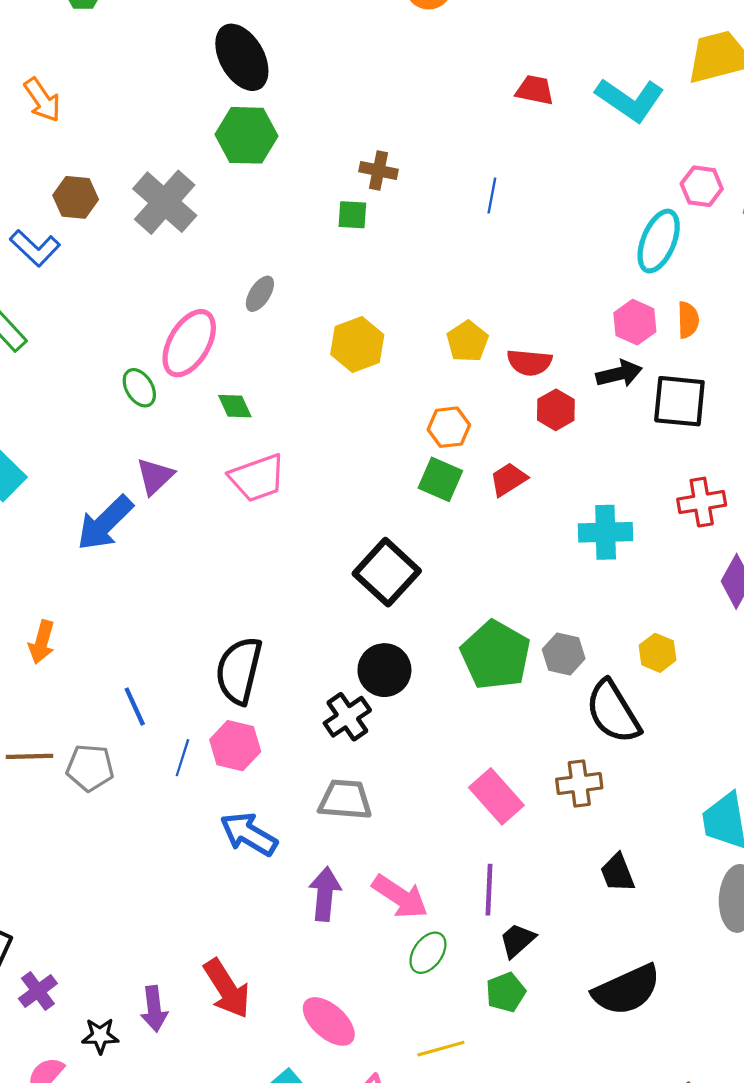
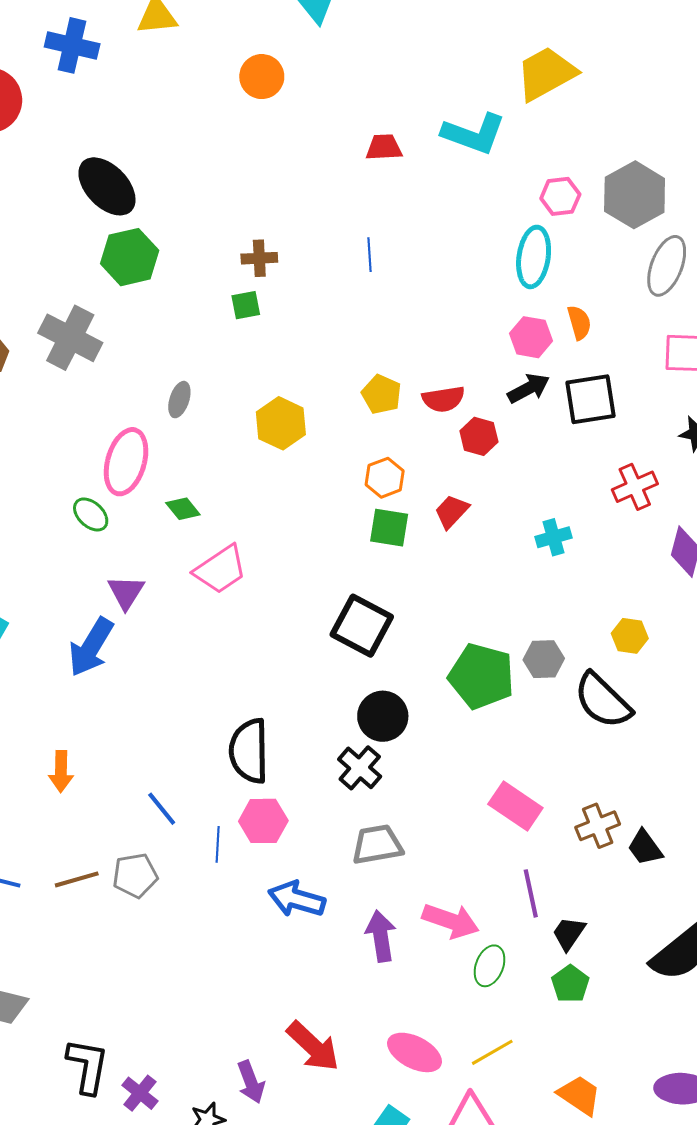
cyan cross: (606, 532) -> (553, 537), size x0.7
brown cross: (579, 784) -> (598, 826), moved
yellow line: (441, 1049) -> (492, 1052), moved

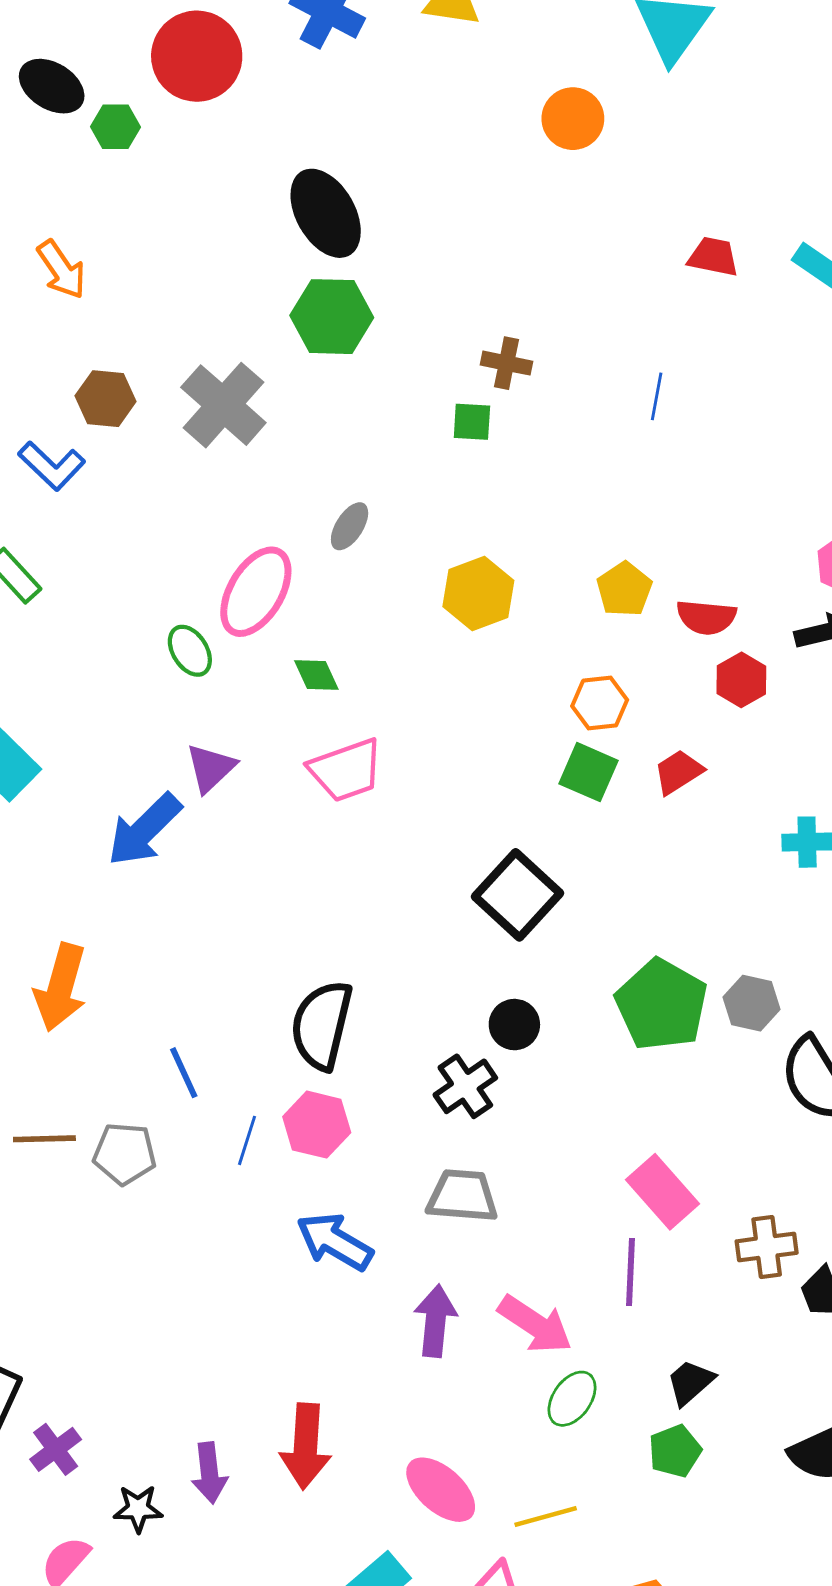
black circle: (383, 716) -> (514, 1025), size x0.7
orange arrow: (61, 771) -> (61, 987), size x1.5
purple line: (531, 893) -> (631, 1272), moved
red arrow: (313, 1046) -> (306, 1446), turned 36

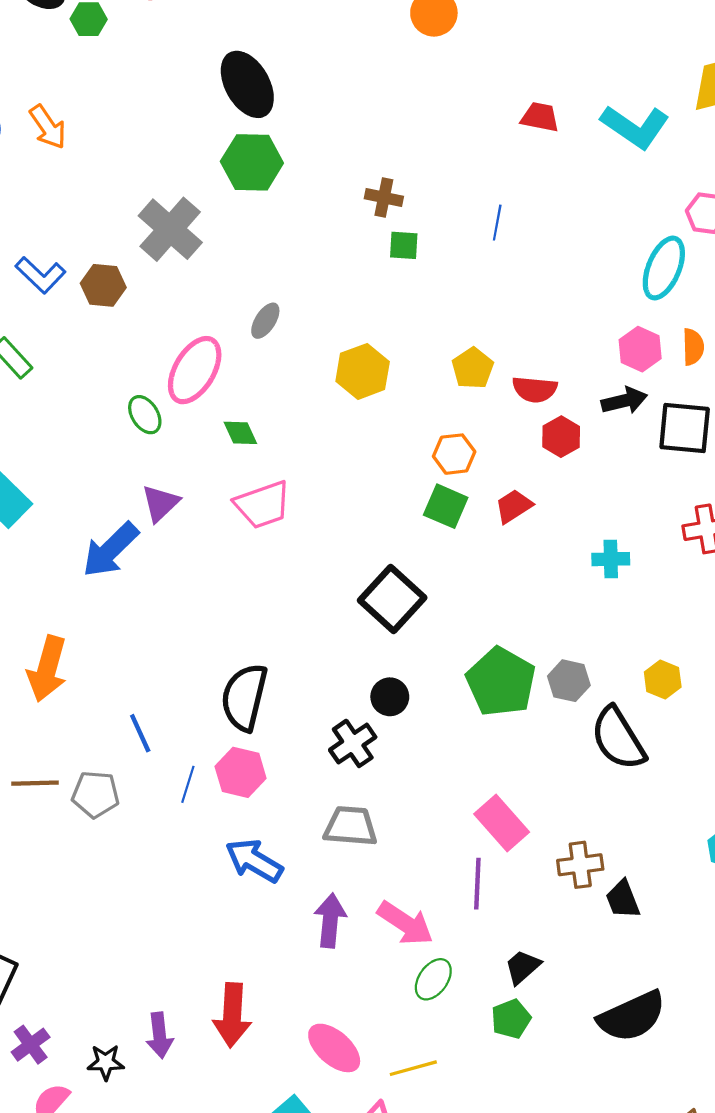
brown hexagon: (106, 399) -> (103, 285), moved
green square: (472, 422) -> (404, 245), moved
purple cross: (56, 1449) -> (31, 1045), moved

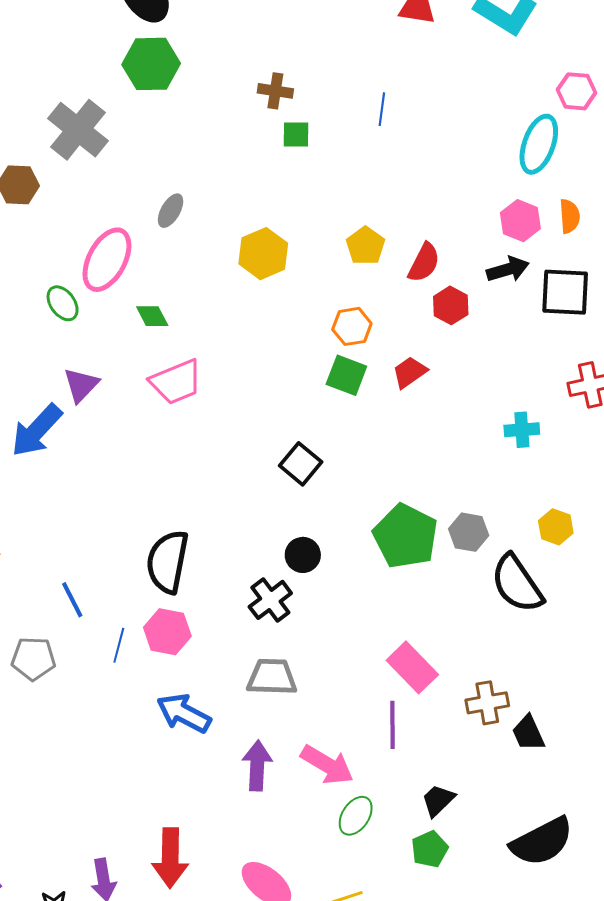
red semicircle: (535, 389) -> (424, 263), turned -66
cyan cross: (611, 559) -> (522, 430), moved
black square: (392, 599) -> (301, 464), size x0.7

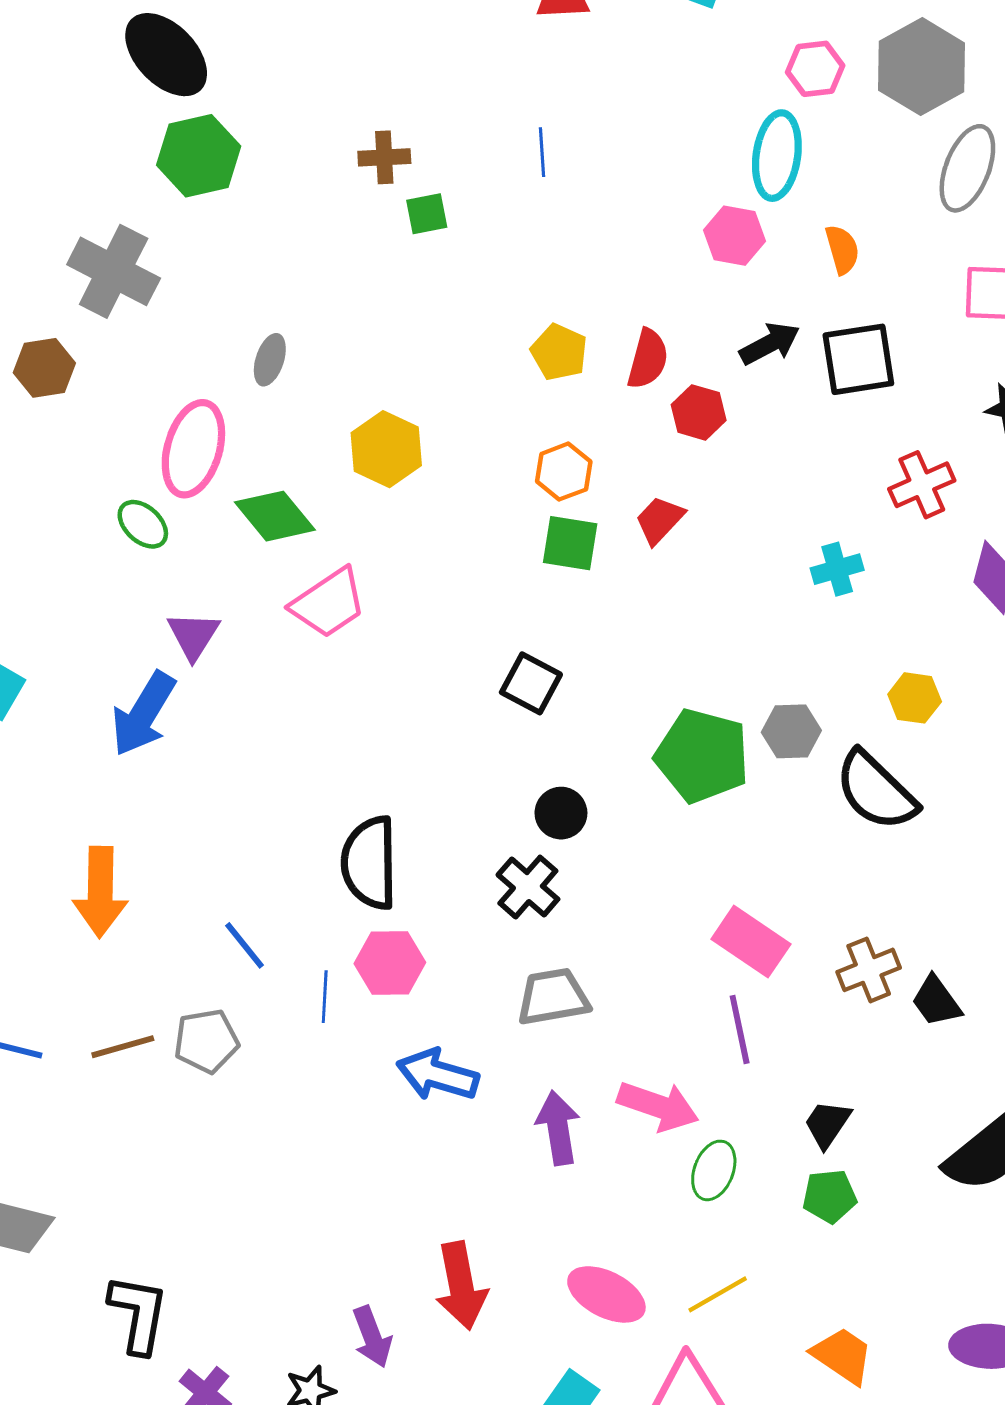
pink hexagon: (520, 221) -> (735, 236), moved
yellow hexagon: (263, 254) -> (386, 449), moved
green diamond: (152, 316) -> (275, 516), size x1.6
green pentagon: (430, 849) -> (829, 1196), turned 30

